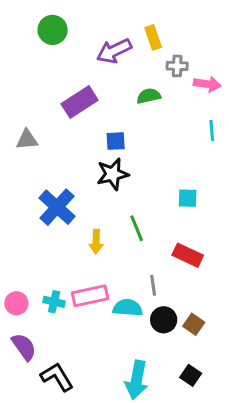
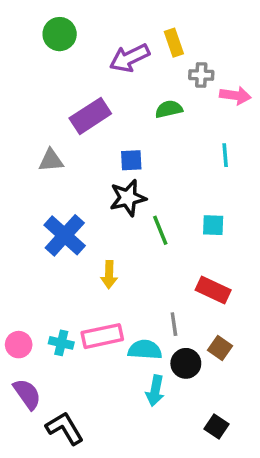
cyan line: (212, 131) -> (225, 155), moved
gray triangle: (27, 140) -> (51, 160), moved
green line: (137, 228) -> (160, 230), moved
brown square: (194, 324) -> (220, 348), moved
cyan arrow: (137, 380) -> (155, 391), moved, size x0.7

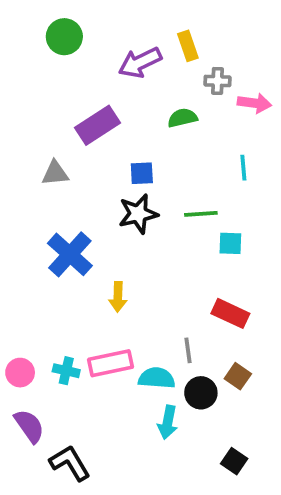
green line: (160, 230) -> (201, 214), moved, turned -72

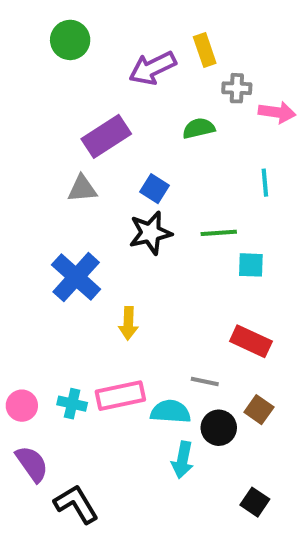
gray triangle: (55, 173) -> (82, 189), moved
blue square: (142, 173) -> (154, 189), turned 35
gray line: (188, 350) -> (205, 382), turned -70

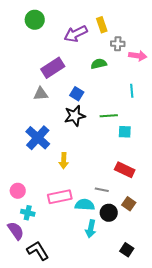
cyan cross: (72, 404) -> (28, 213), moved
pink circle: (22, 406) -> (18, 191), moved

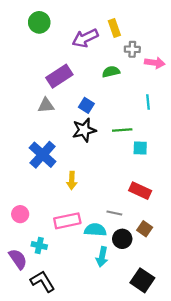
cyan cross: (28, 213) -> (39, 246), moved
black square: (127, 250) -> (142, 280), size x1.5

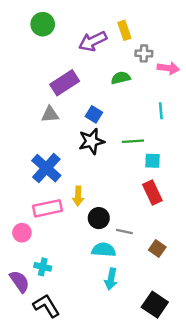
red rectangle: (140, 191) -> (152, 192), moved, turned 40
pink rectangle: (67, 221) -> (48, 208), moved
black circle: (122, 239) -> (99, 218), moved

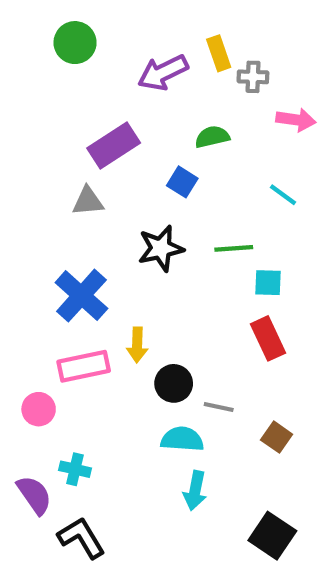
gray cross: (144, 53) -> (253, 77), moved
cyan line: (161, 111) -> (283, 195), turned -49
blue square: (94, 114) -> (182, 182), moved

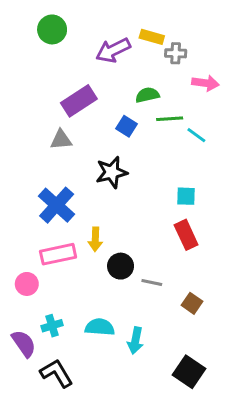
yellow rectangle: (219, 53) -> (152, 37), turned -55
green line: (234, 248) -> (170, 119), moved
cyan semicircle: (182, 439) -> (100, 327), moved
cyan cross: (75, 469) -> (52, 326), turned -30

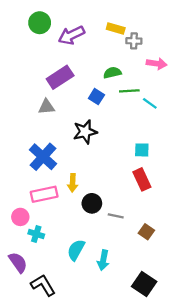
purple arrow: (113, 50) -> (71, 35), moved
cyan cross: (52, 326) -> (36, 234), moved, turned 35
cyan semicircle: (100, 327) -> (76, 250), turned -65

